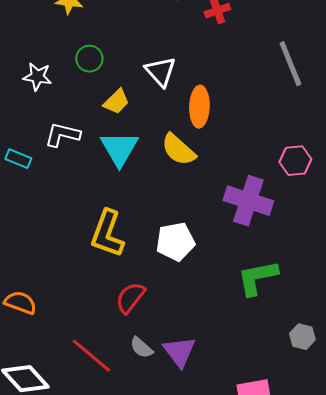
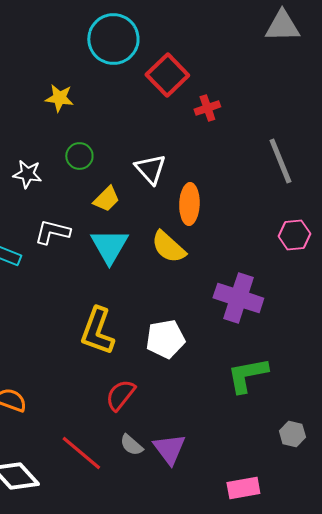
pink hexagon: (295, 161) -> (294, 235), moved

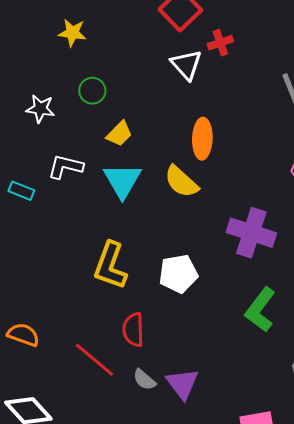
white triangle: (150, 169) -> (186, 65), moved
green L-shape: (247, 375) -> (260, 310), turned -42
red semicircle: (120, 395) -> (133, 330), turned -40
red line: (81, 453) -> (94, 360), moved

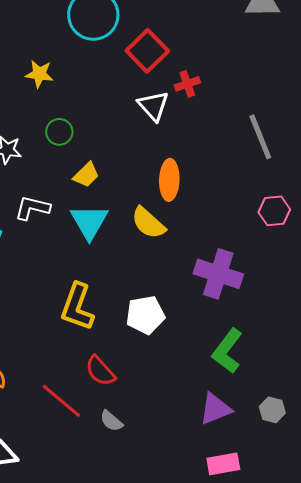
red semicircle: (133, 330) -> (100, 371), turned -40
purple triangle: (182, 384) -> (215, 409), moved, turned 45

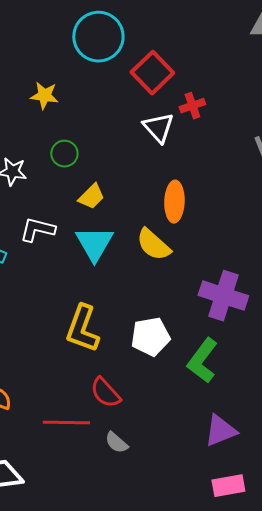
green L-shape: (227, 351) -> (202, 361), moved
red line: (61, 401) -> (66, 423), turned -39

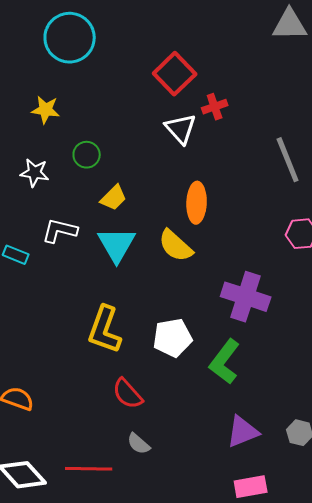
cyan circle: (98, 37) -> (70, 38), moved
yellow star: (44, 96) -> (46, 110), moved
red line: (66, 423) -> (89, 469), moved

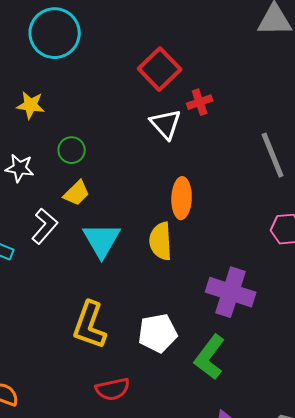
yellow trapezoid: (114, 198) -> (77, 193), moved
white L-shape: (60, 231) -> (45, 226), turned 117
yellow semicircle: (176, 246) -> (161, 241), turned 45
red semicircle: (128, 394) -> (113, 389), turned -60

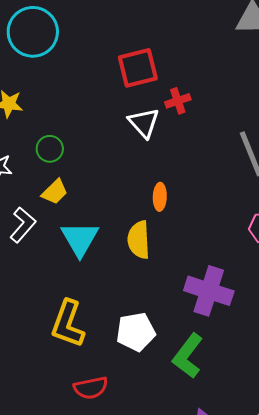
red square: (160, 69) -> (138, 68), turned 30
orange ellipse: (182, 198) -> (160, 197), size x0.7

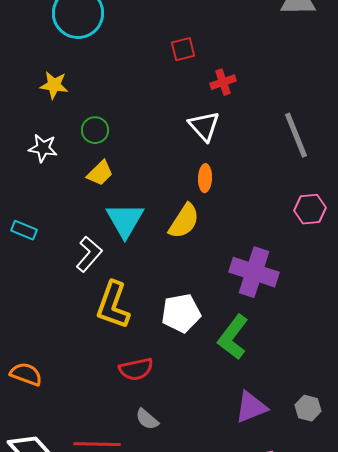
red square: (138, 68) -> (183, 49), size x0.6
white triangle: (144, 123) -> (204, 126), moved
white L-shape: (23, 225) -> (89, 254), moved
yellow semicircle: (139, 240) -> (184, 221), turned -144

